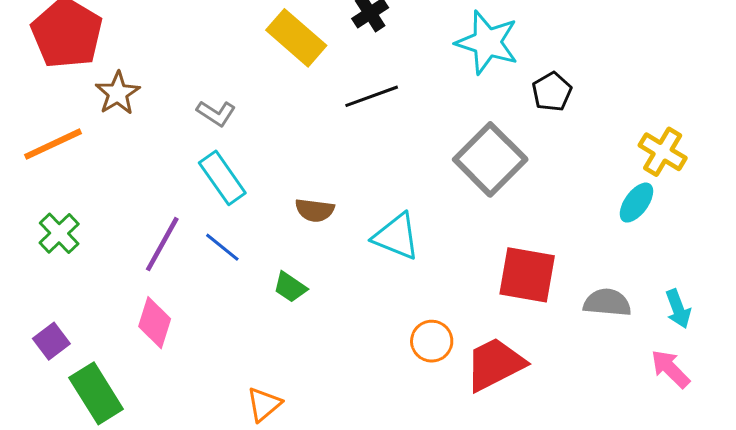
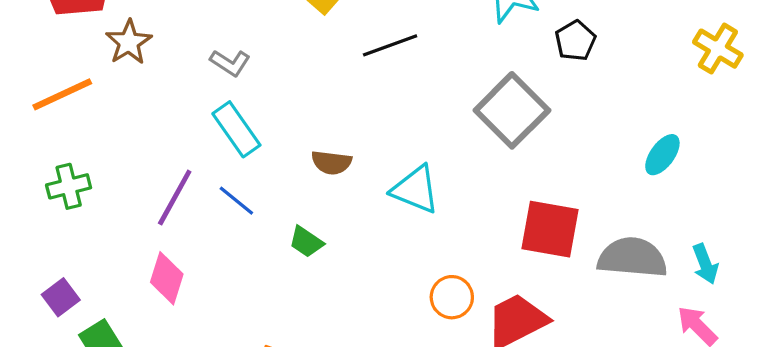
yellow cross: (663, 152) -> (718, 49), moved
green cross: (59, 233) -> (69, 186), turned 30
gray semicircle: (607, 303) -> (632, 258), size x1.4

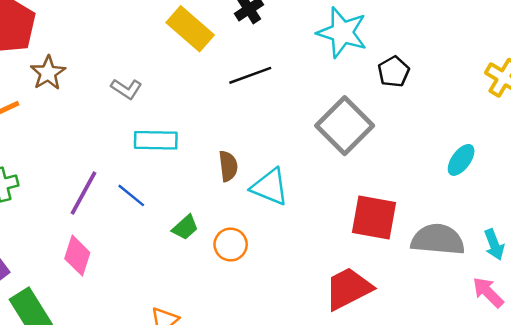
cyan rectangle: (236, 129) -> (156, 140), moved, turned -54
brown semicircle: (331, 163) -> (228, 166), moved, turned -104
green trapezoid: (306, 242) -> (185, 227), turned -76
orange circle: (452, 297) -> (231, 245), moved

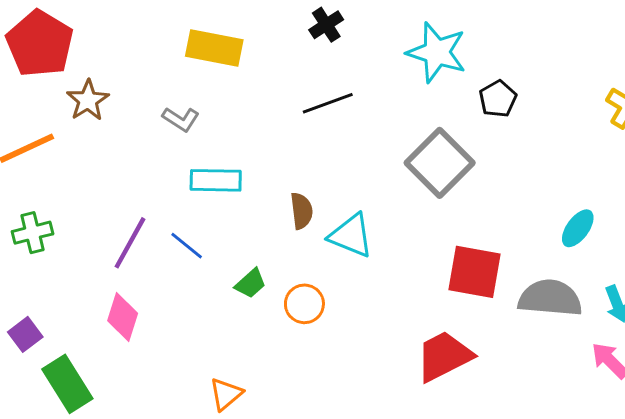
yellow rectangle: (190, 29) -> (214, 48), moved, turned -30
cyan ellipse: (461, 160) -> (578, 228), moved

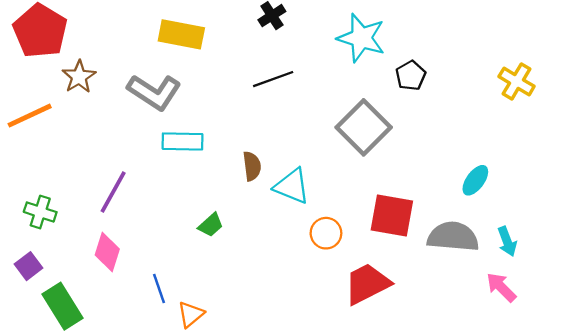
gray L-shape: (181, 119) -> (154, 92), size x1.8
green cross: (33, 233) -> (40, 212), moved, turned 32
blue line: (187, 246) -> (159, 288), moved, turned 32
orange circle: (304, 304) -> (326, 233), moved

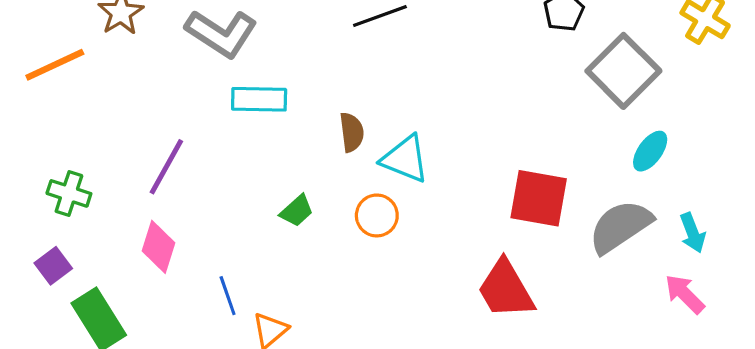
gray square: (364, 127) -> (623, 71), moved
orange circle: (326, 233) -> (377, 215), moved
gray semicircle: (453, 237) -> (620, 226), turned -39
red trapezoid: (367, 284) -> (506, 289), turned -93

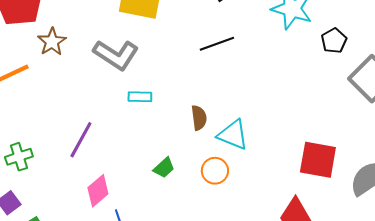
cyan rectangle: (259, 99) -> (140, 97), size x0.7
green cross: (69, 193) -> (19, 157), turned -36
pink diamond: (158, 247) -> (98, 191), moved, turned 32

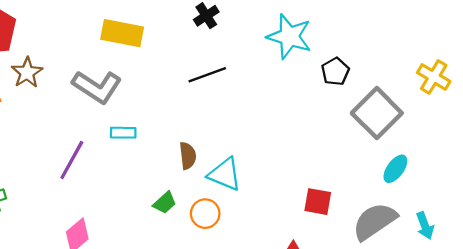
purple line: (81, 140) -> (72, 160), moved
red square: (318, 160) -> (318, 202), size x0.7
green trapezoid: (164, 168) -> (165, 203), moved

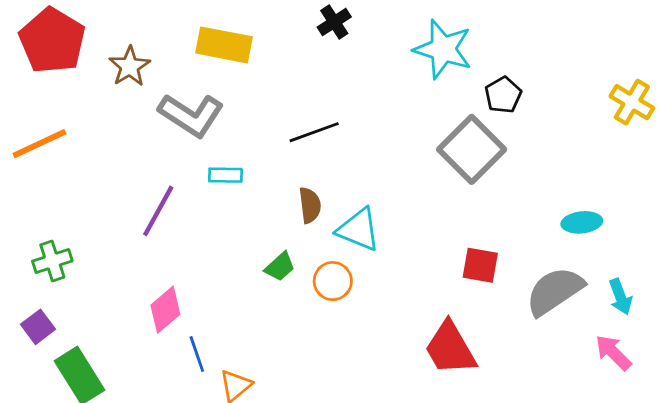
brown star: (27, 73) -> (130, 66), moved
black line: (207, 75) -> (314, 132), moved
gray square: (377, 113) -> (472, 149), moved
cyan ellipse: (395, 169) -> (582, 222), turned 48

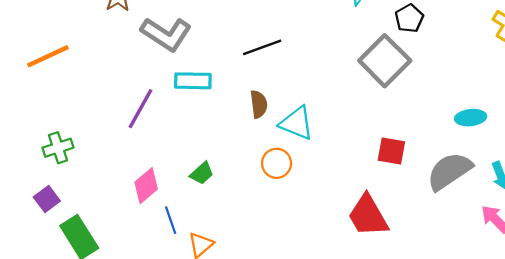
cyan rectangle: (225, 175) -> (193, 81), size x1.4
green trapezoid: (280, 267) -> (202, 173), moved

